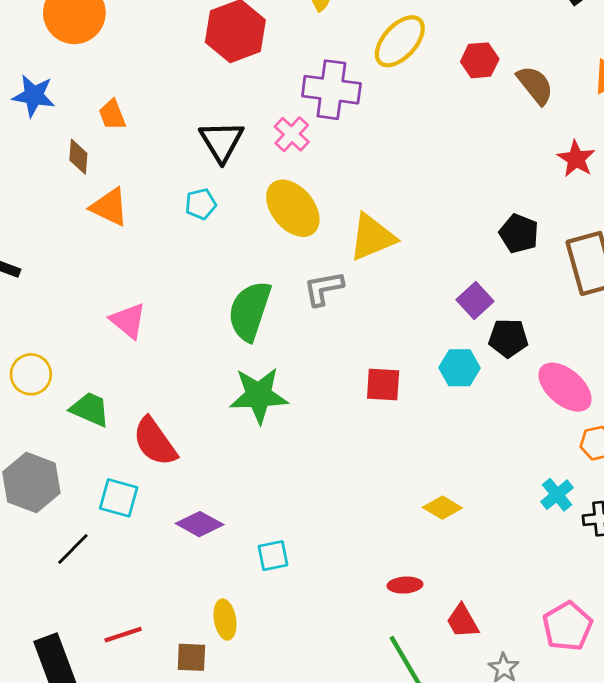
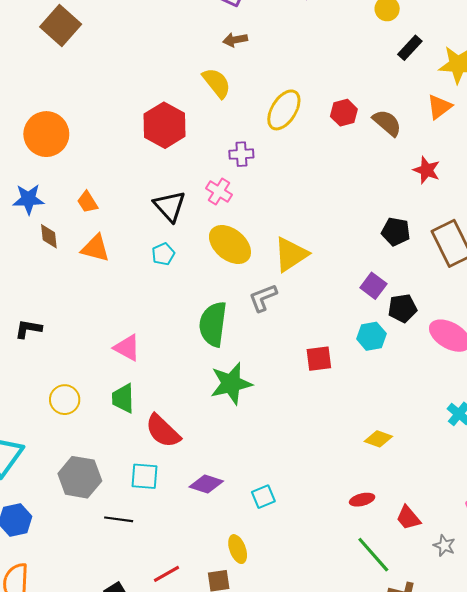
purple cross: (331, 90) -> (241, 154), size x0.6
brown diamond: (78, 157) -> (49, 236), moved
orange triangle: (109, 207) -> (95, 248), moved
green trapezoid: (90, 409) -> (123, 398), moved, turned -104
black line: (73, 549) -> (119, 519), turned 64

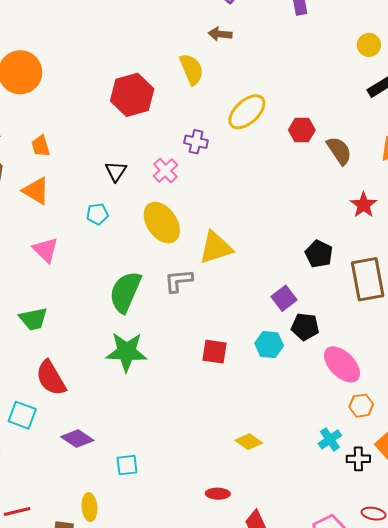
black triangle: (170, 206) -> (116, 171), size x0.7
pink triangle: (127, 348) -> (46, 250), moved
green trapezoid: (123, 398) -> (33, 319), moved, turned -116

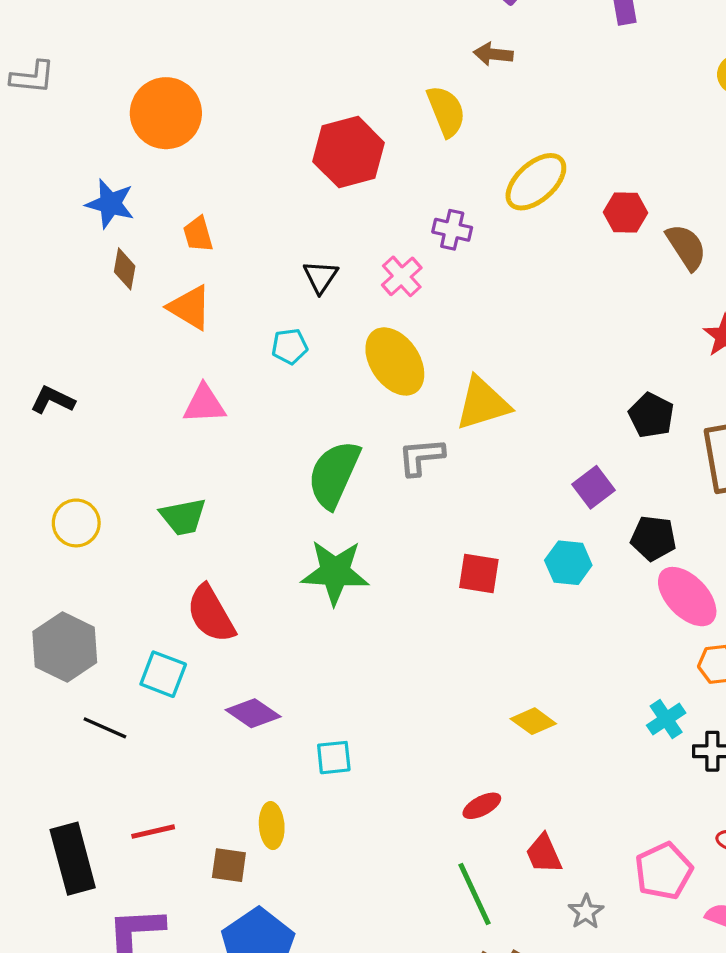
pink triangle: (46, 250) -> (204, 404), turned -48
black pentagon: (305, 327) -> (653, 538), moved
red ellipse: (218, 494) -> (482, 806), turned -30

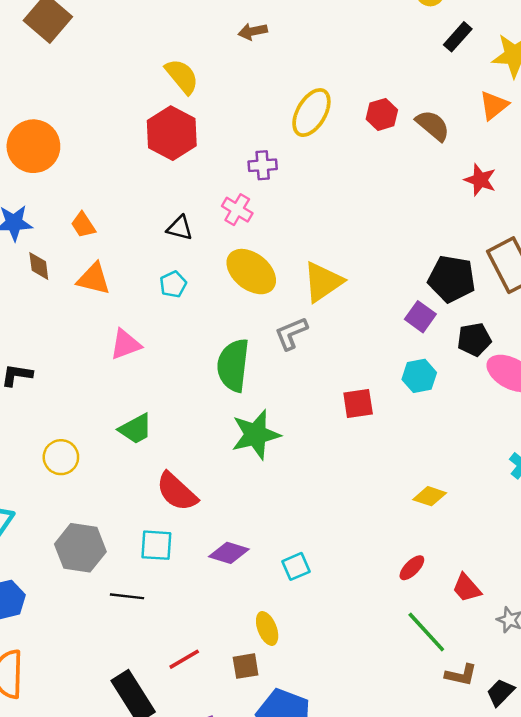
yellow semicircle: (446, 111) -> (182, 76), moved
black triangle: (321, 277) -> (180, 228), turned -32
black pentagon: (651, 415) -> (452, 279), moved, size x1.4

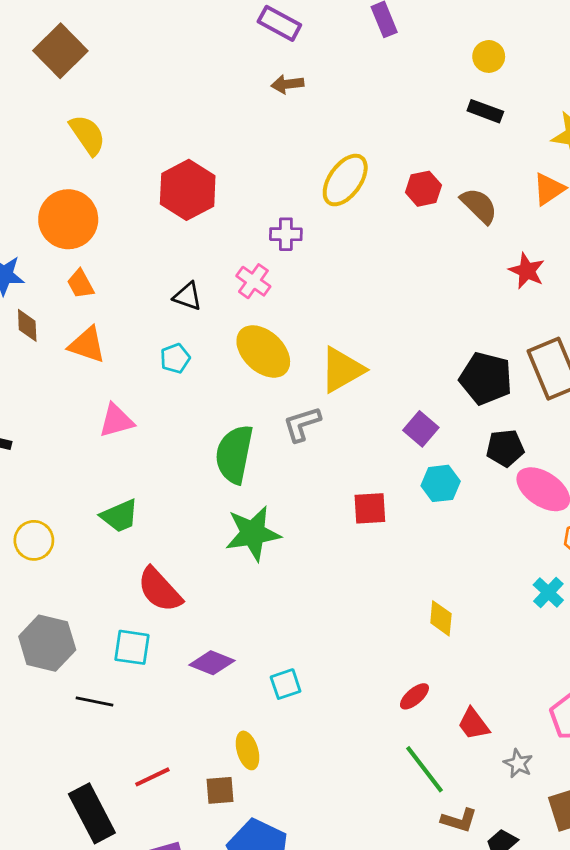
black rectangle: (458, 37) -> (485, 111), moved, turned 64
yellow semicircle: (182, 76) -> (87, 135), moved
orange circle: (33, 146) -> (68, 219), moved
purple square: (420, 317) -> (421, 429), moved
yellow diamond: (430, 496) -> (441, 618), turned 72

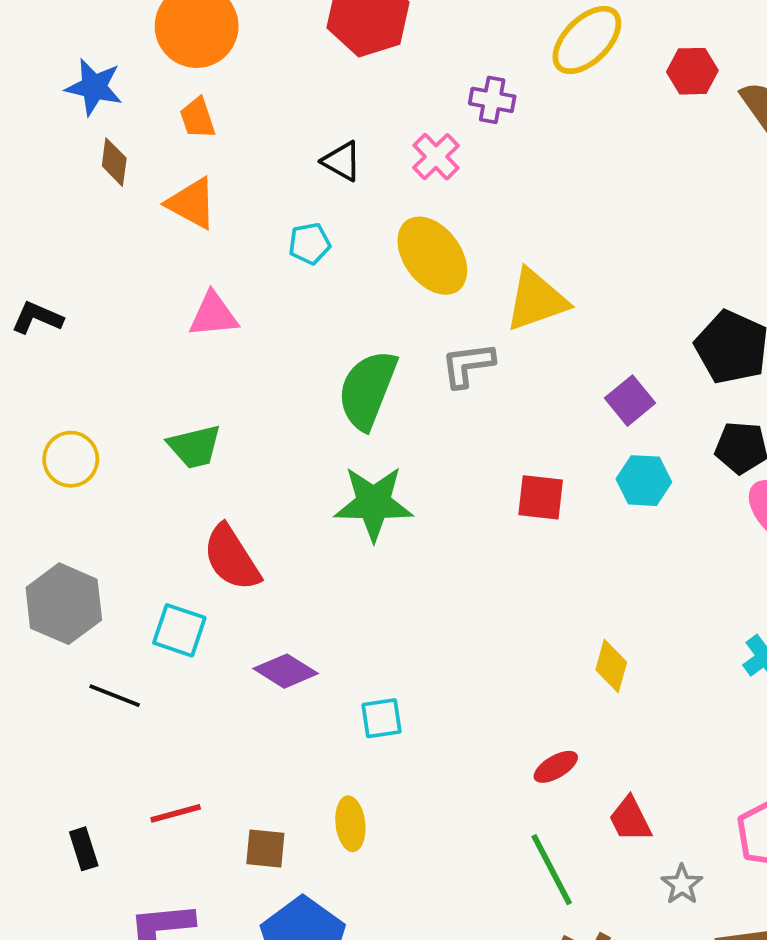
yellow ellipse: (247, 750) -> (350, 824), moved
black rectangle: (92, 813) -> (84, 849), size x0.5

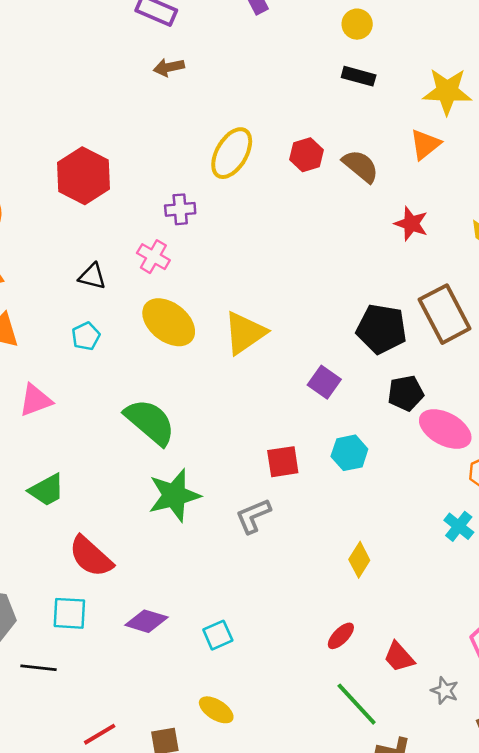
gray L-shape: (468, 365) -> (253, 516), moved
green semicircle: (367, 390) -> (150, 422), turned 124
cyan hexagon: (644, 481) -> (349, 453), moved
yellow diamond: (611, 666) -> (359, 560), turned 32
yellow ellipse: (350, 824) -> (216, 710), turned -36

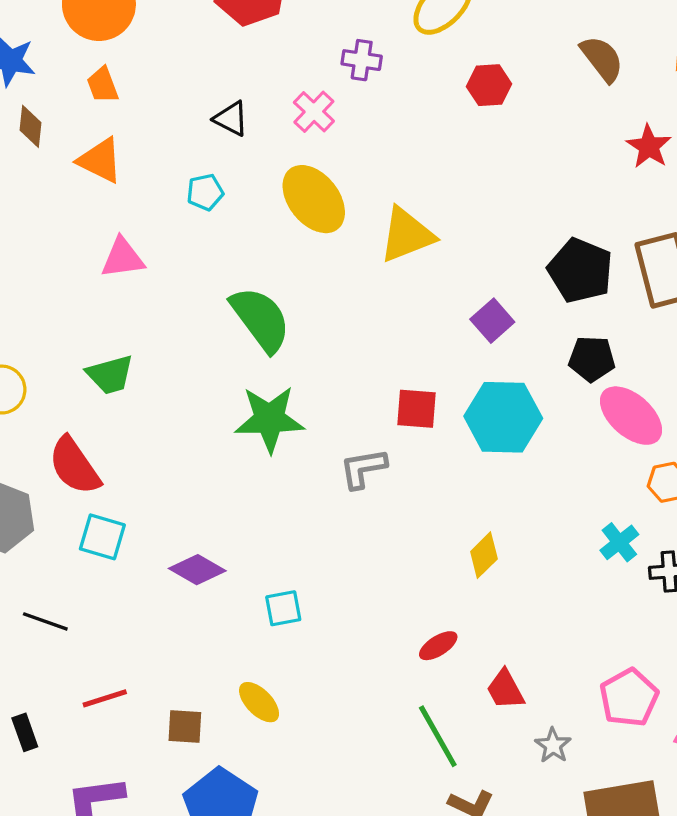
red hexagon: (306, 155) -> (489, 85), moved
cyan hexagon: (349, 453) -> (503, 417), size x1.6
red semicircle: (91, 556) -> (74, 466), moved
black line: (38, 668) -> (45, 621), moved

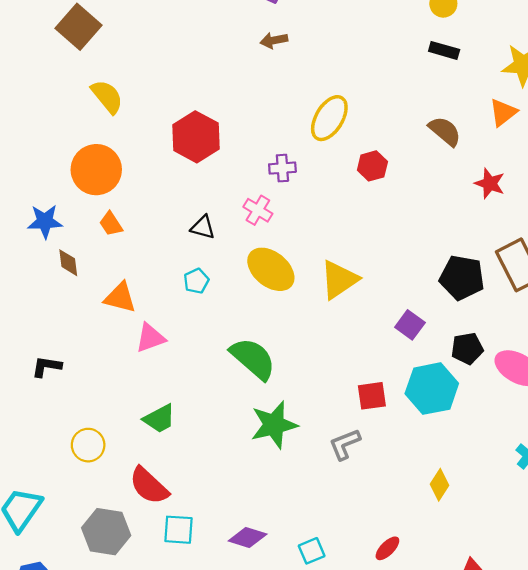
orange triangle: (100, 160) -> (120, 298), moved
black pentagon: (592, 359) -> (467, 348), moved
red ellipse: (438, 646) -> (387, 548), moved

